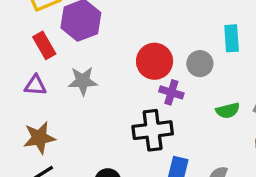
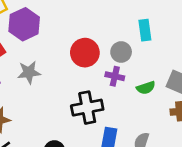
purple cross: (171, 92) -> (115, 76), moved

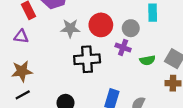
gray star: (29, 72) -> (70, 28), moved
black cross: (87, 108) -> (87, 59), moved

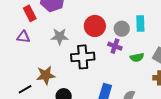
cyan rectangle: (153, 13) -> (140, 24), moved
gray star: (70, 28) -> (60, 36), moved
brown star: (22, 71) -> (46, 75), moved

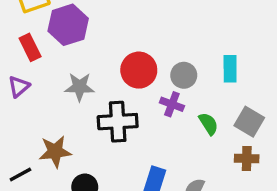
cyan rectangle: (140, 24) -> (230, 69), moved
purple triangle: (23, 37) -> (19, 87), turned -48
green semicircle: (137, 57) -> (209, 124), turned -112

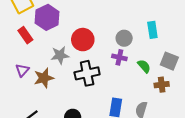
red circle: (139, 70) -> (83, 40), moved
purple triangle: (19, 87) -> (22, 70), moved
brown star: (55, 152) -> (44, 78), moved
brown cross: (247, 158) -> (162, 85), moved

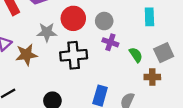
gray circle: (124, 38) -> (104, 21), moved
gray square: (169, 61) -> (164, 53), turned 36

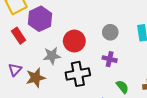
gray circle: (104, 21) -> (110, 32), moved
green semicircle: (136, 55) -> (122, 87), moved

